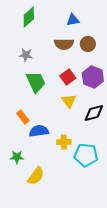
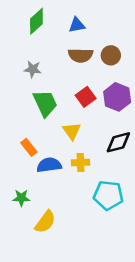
blue triangle: (73, 20) -> (77, 25), moved
yellow triangle: (69, 101) -> (72, 131), moved
yellow cross: (64, 142) -> (81, 163), moved

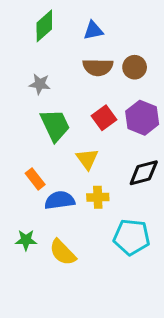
yellow semicircle: (45, 222) -> (63, 252), moved, turned 100

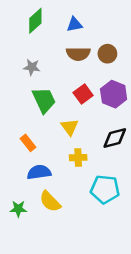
blue semicircle: (60, 200) -> (39, 172), moved
green star: (26, 240) -> (18, 209), moved

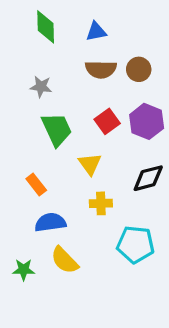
green diamond: (35, 21) -> (46, 27), turned -50

